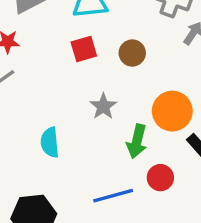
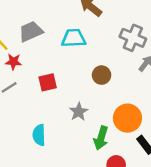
red square: (84, 49) -> (48, 82), moved

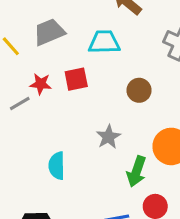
red star: (13, 62) -> (41, 84), moved
red square: (48, 82) -> (76, 79), moved

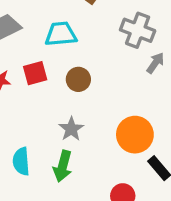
brown circle: (139, 90) -> (78, 79), moved
green arrow: (136, 171) -> (63, 166), moved

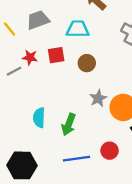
gray star: (71, 129) -> (98, 98), moved

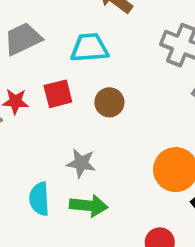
gray star: (98, 98) -> (81, 163), moved, turned -30
green arrow: (69, 124) -> (89, 206), turned -100

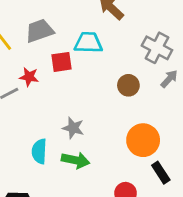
red square: (58, 94) -> (61, 62), moved
brown circle: (109, 102) -> (128, 85), moved

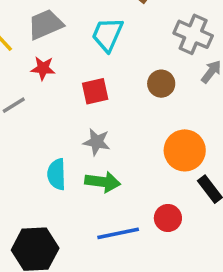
cyan trapezoid: (88, 43) -> (107, 34), turned -64
red square: (61, 62) -> (95, 91), moved
red star: (29, 77) -> (43, 68), moved

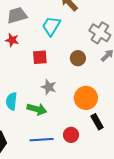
gray star: (97, 142) -> (49, 87), moved

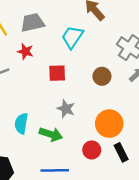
red circle: (71, 135) -> (92, 150), moved

